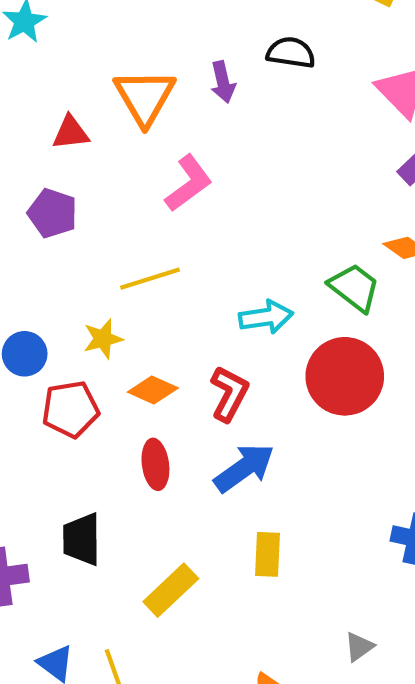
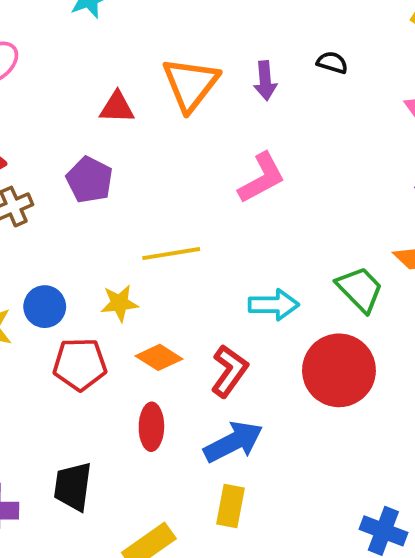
black semicircle: (291, 53) -> (332, 63), size x0.7
pink L-shape: (189, 183) -> (262, 178), moved
yellow rectangle: (268, 554) -> (230, 506), moved

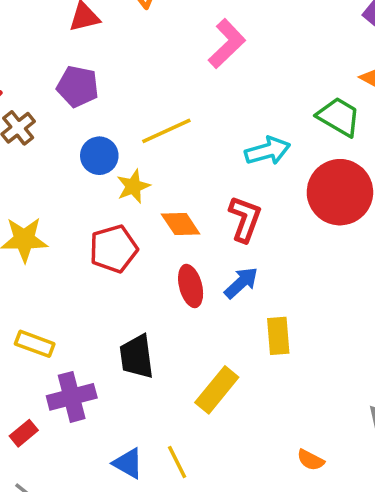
blue circle: (45, 307) -> (99, 156), moved
orange diamond: (159, 357) -> (181, 224), turned 39
blue arrow: (233, 442) -> (241, 283), moved, size x0.7

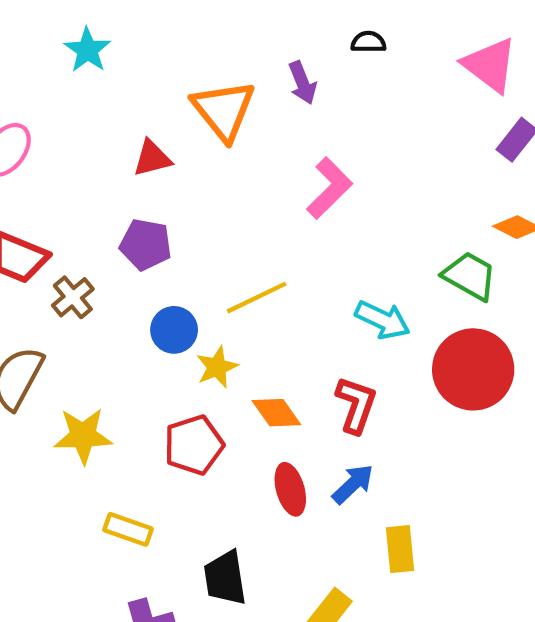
cyan arrow: (268, 151) -> (382, 320), turned 42
yellow rectangle: (35, 344) -> (128, 529), moved

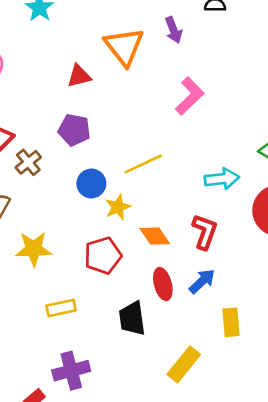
cyan arrow: (382, 320) -> (222, 179), turned -32
yellow rectangle: (128, 529) -> (61, 308), turned -32
black trapezoid: (225, 578) -> (132, 318), moved

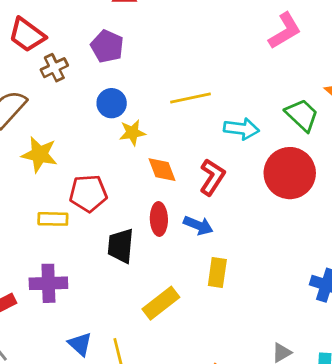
pink L-shape: (190, 96) -> (285, 31), moved
yellow line: (143, 164) -> (191, 98), moved
red pentagon: (103, 256) -> (88, 193), moved
blue arrow: (202, 281) -> (198, 225), turned 52

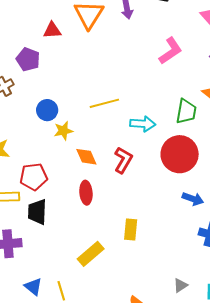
purple pentagon: (107, 46) -> (28, 59), moved
green trapezoid: (302, 115) -> (186, 111), turned 60
blue arrow: (198, 225) -> (193, 199), moved
black trapezoid: (121, 246) -> (37, 212), moved

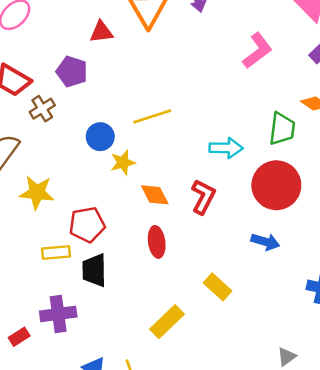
yellow line: (104, 103) -> (152, 116), moved
blue arrow: (193, 199) -> (265, 242), moved
yellow rectangle: (131, 229) -> (218, 287), turned -50

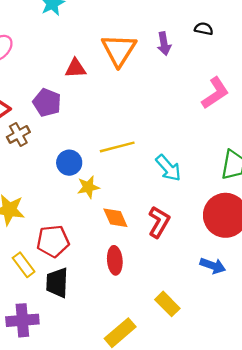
cyan arrow: (226, 148) -> (168, 168), moved, turned 44
yellow rectangle: (56, 252) -> (24, 265), turned 55

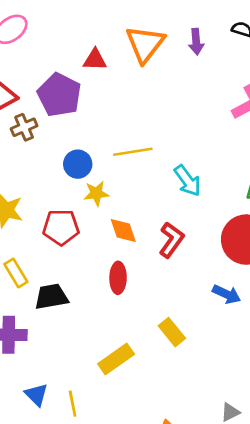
purple pentagon: (47, 103) -> (59, 95), size x1.4
red pentagon: (53, 241) -> (61, 227), moved
black trapezoid: (57, 283) -> (51, 297), turned 72

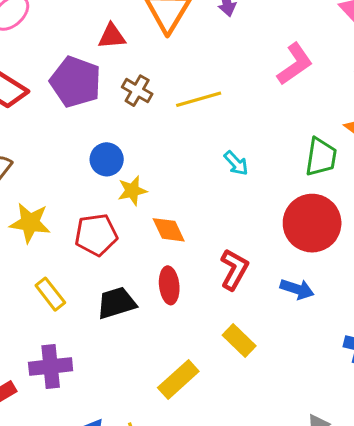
brown cross: (24, 127) -> (137, 91), moved, turned -30
yellow line: (133, 152) -> (199, 99), moved
cyan arrow: (188, 181) -> (236, 163), size x0.7
red L-shape: (171, 240) -> (234, 270), moved
black trapezoid: (51, 297) -> (116, 303), moved

